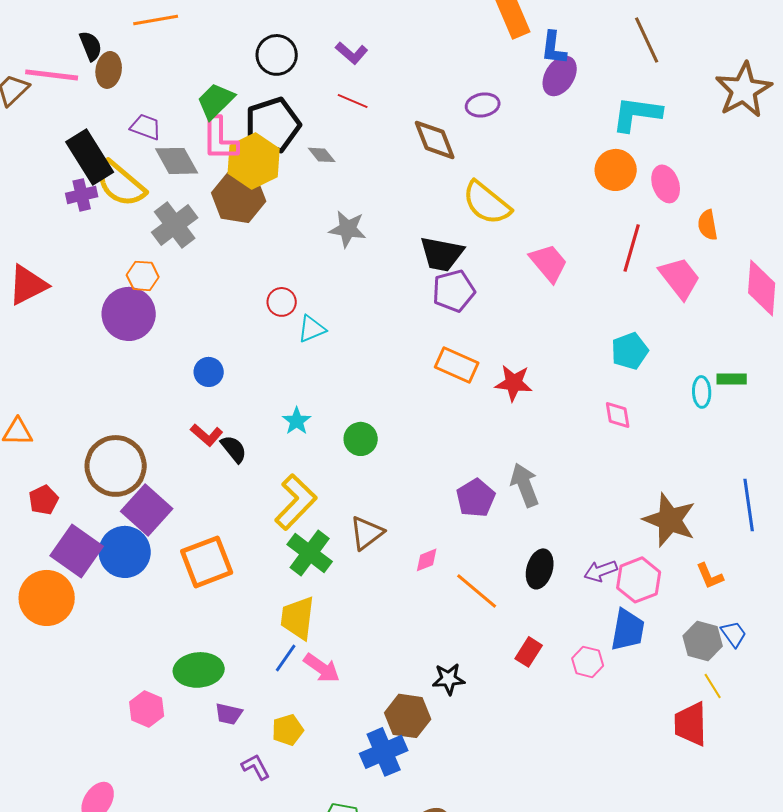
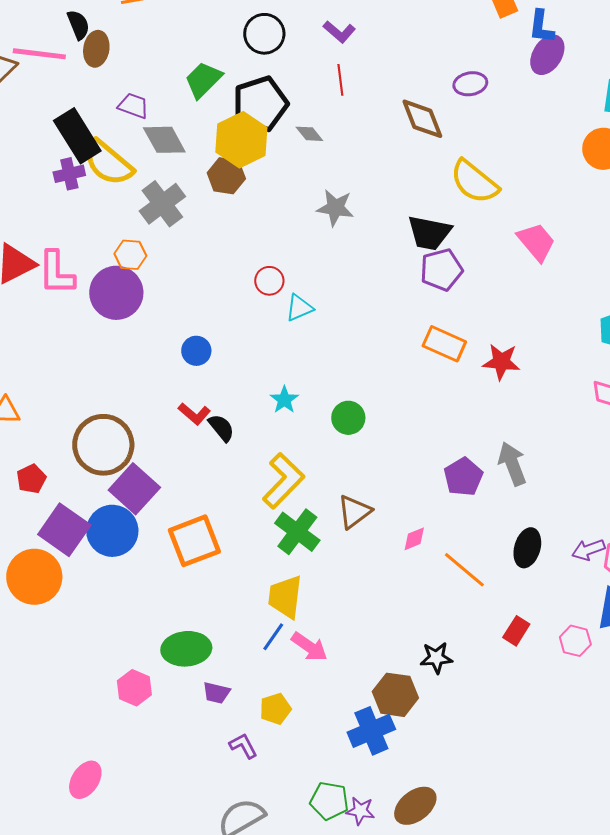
red line: (353, 101) -> (340, 80), turned 60
pink L-shape: (220, 139) -> (56, 273), moved
brown hexagon: (239, 197) -> (226, 176), size x0.7

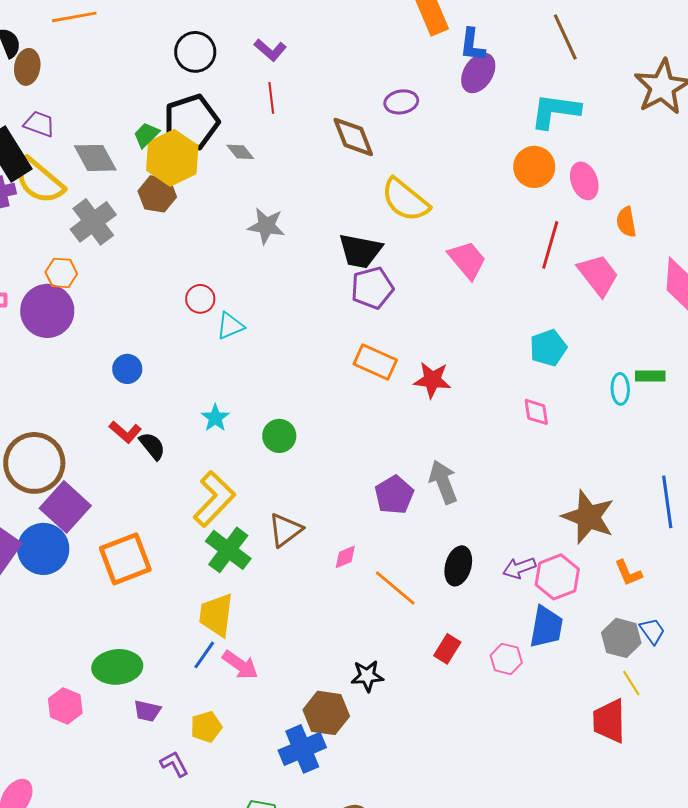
green trapezoid: (203, 80) -> (146, 135), moved, size x0.7
purple trapezoid: (133, 106) -> (39, 124), moved

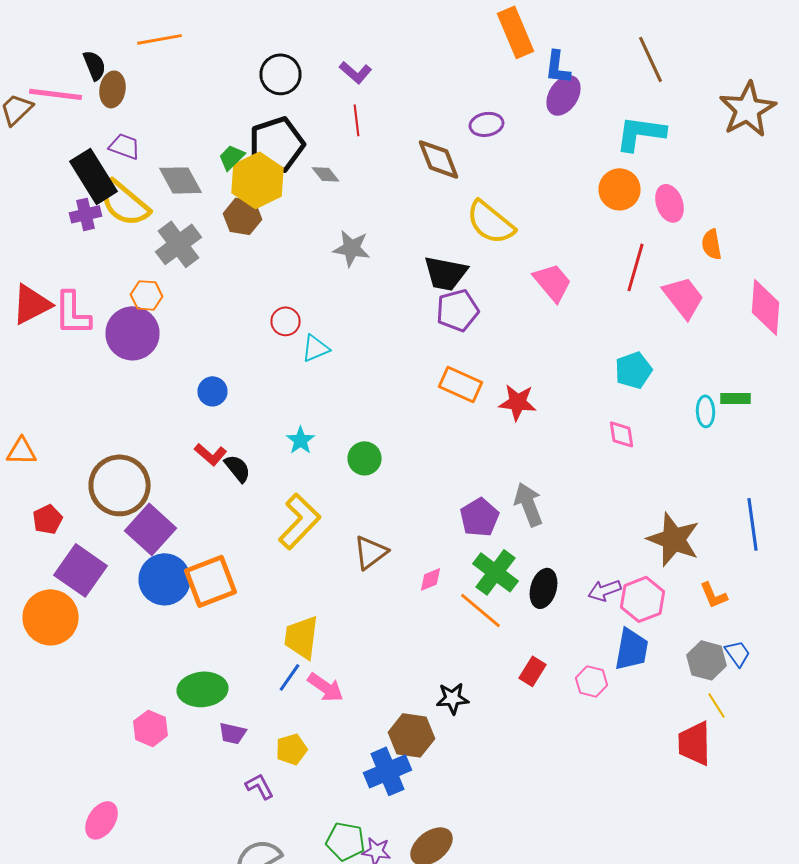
blue circle: (43, 549) -> (164, 579), moved
green cross: (228, 550) -> (496, 572), moved

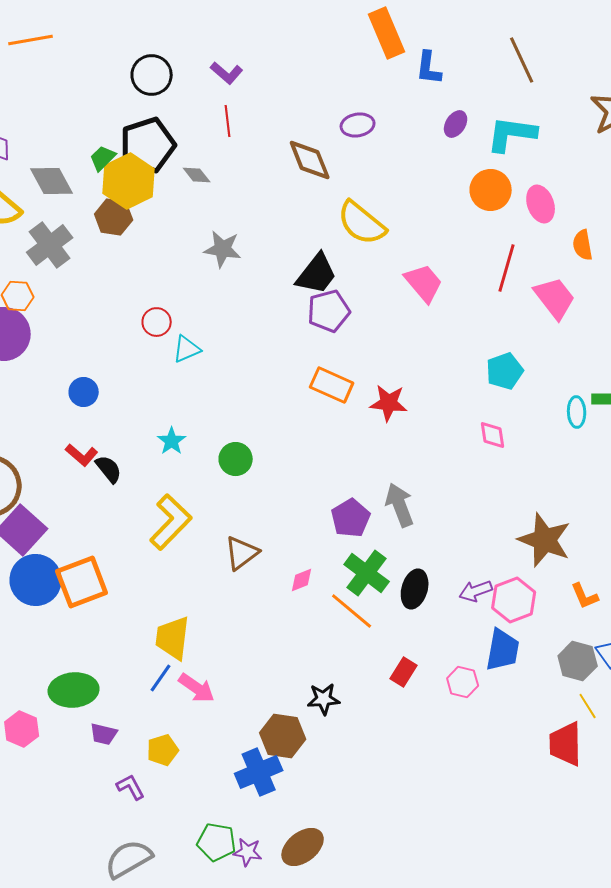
purple ellipse: (564, 95) -> (456, 124), moved, size x0.7
black trapezoid: (446, 273) -> (317, 274), turned -63

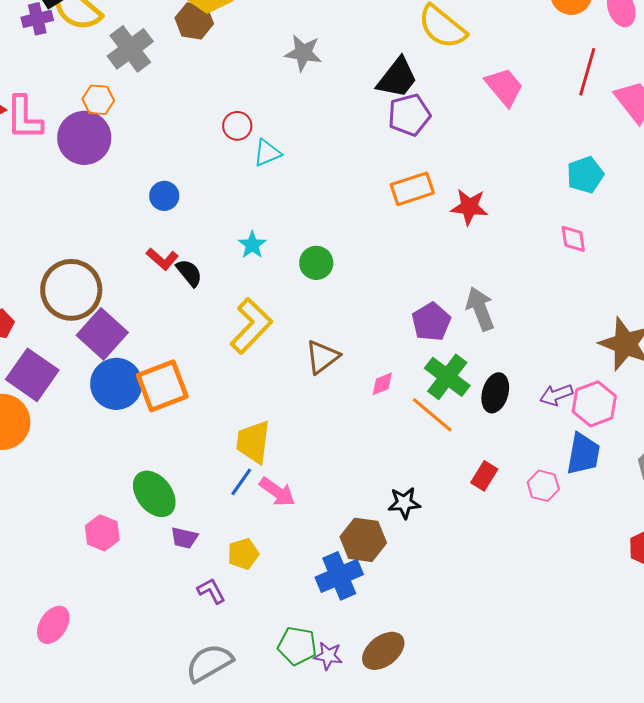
orange rectangle: (332, 385) -> (412, 189), turned -42
green ellipse: (74, 690) -> (154, 494), turned 57

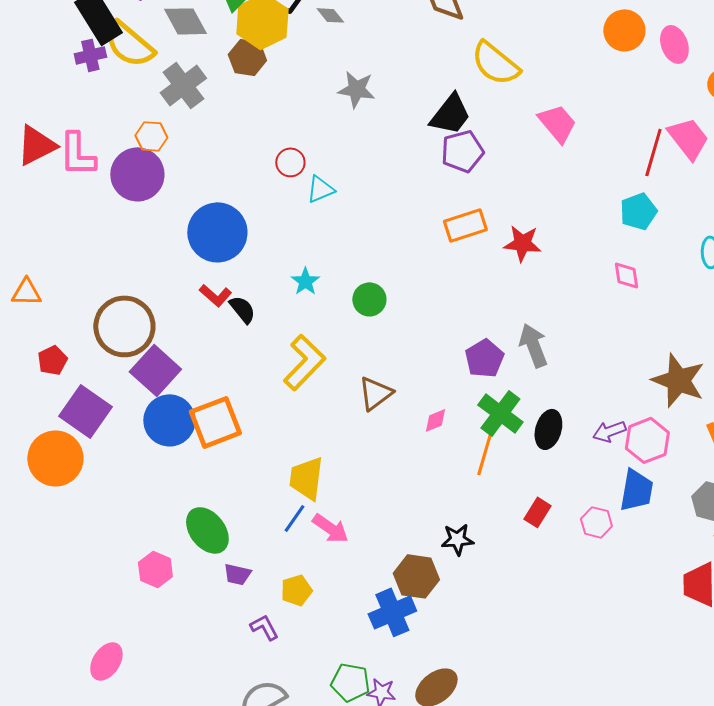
red line: (587, 72) -> (653, 152), moved
blue circle: (164, 196) -> (217, 232), size x2.0
orange line: (432, 415) -> (485, 451), turned 66

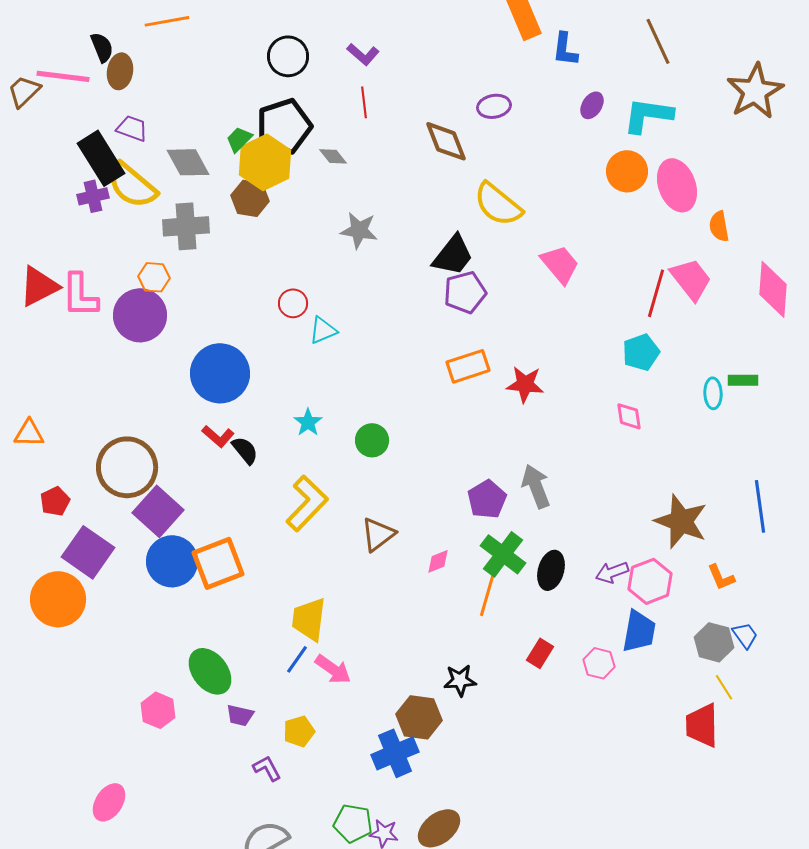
pink ellipse: (674, 44) -> (677, 185), size x1.4
gray cross: (183, 85) -> (186, 226), turned 33

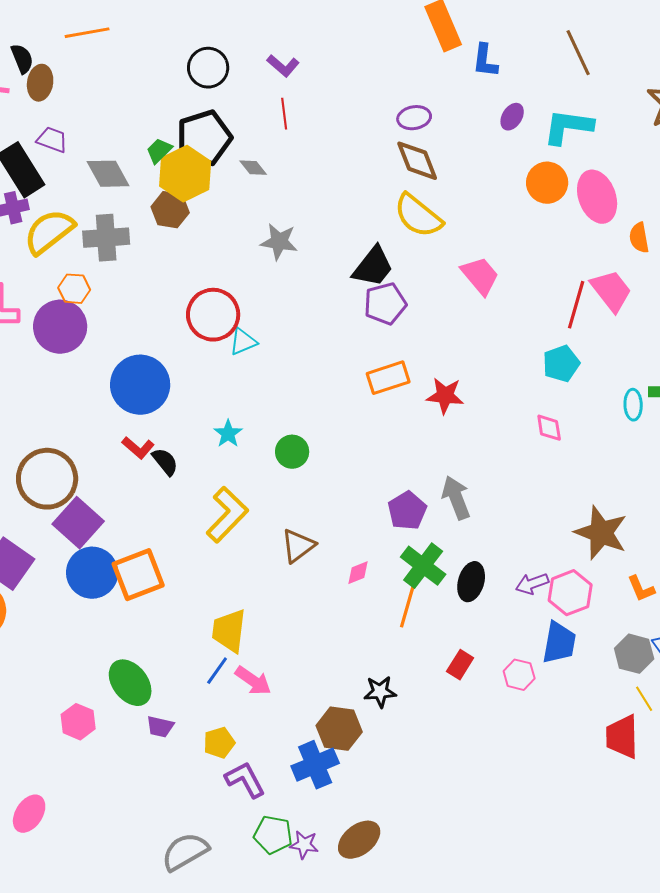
brown diamond: (446, 141) -> (417, 161), moved
yellow semicircle: (132, 185) -> (49, 232), moved, turned 102
red circle: (293, 303) -> (213, 315), size x1.8
purple L-shape: (267, 768) -> (245, 780), moved, size x1.4

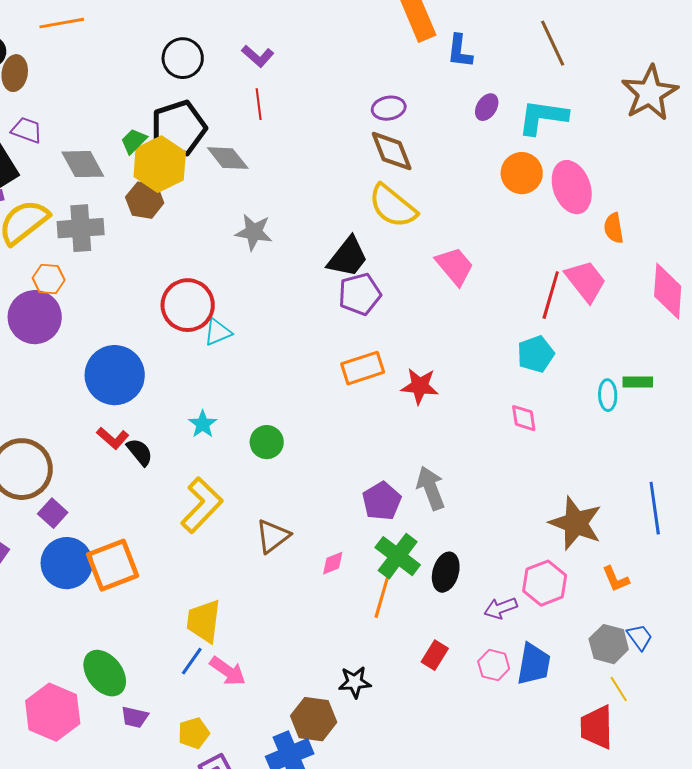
gray diamond: (253, 168) -> (228, 158), size x1.5
purple square: (78, 523) -> (53, 513), size x0.6
purple arrow: (532, 584) -> (501, 608), moved
blue trapezoid: (559, 643) -> (534, 664), moved
pink hexagon: (78, 722) -> (53, 712), size x1.6

